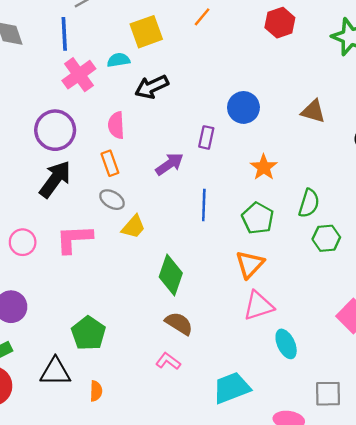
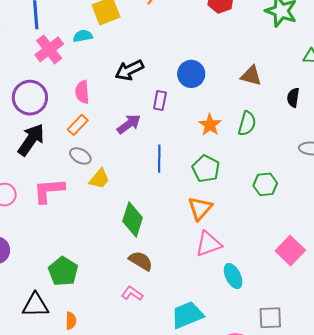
black arrow: (152, 87) -> (129, 70), moved
orange rectangle: (110, 163) -> (78, 125), turned 65
green semicircle: (309, 203) -> (247, 123), moved

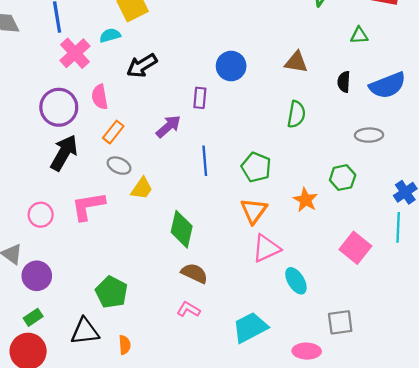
black arrow: (129, 70) -> (142, 66), moved
pink semicircle: (82, 92) -> (100, 97), moved
orange star: (210, 125) -> (305, 200), moved
green hexagon: (265, 184) -> (343, 178), moved

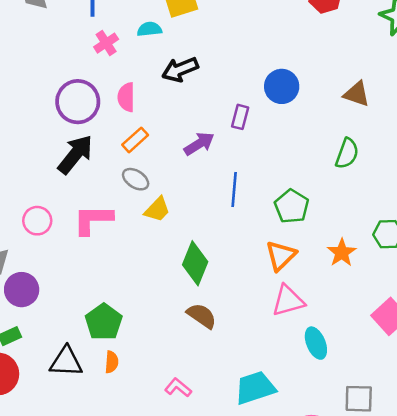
pink cross: (75, 53) -> (106, 43), size x0.7
pink L-shape: (188, 309) -> (178, 388), moved
orange semicircle: (125, 345) -> (112, 362), moved

